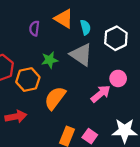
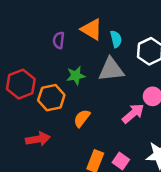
gray triangle: (81, 55) -> (111, 70), turned -40
orange semicircle: (55, 98) -> (82, 118), size x0.7

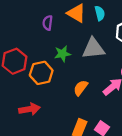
cyan semicircle: (116, 39) -> (100, 13), moved
orange semicircle: (82, 118) -> (81, 88), moved

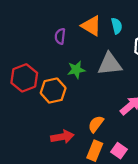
orange semicircle: (81, 88) -> (96, 124), moved
red arrow: (29, 109) -> (62, 137), moved

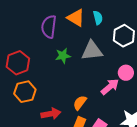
purple semicircle: (60, 36) -> (49, 27), size x1.6
orange hexagon: (53, 91) -> (25, 92), moved

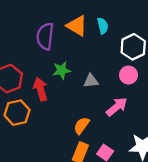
gray triangle: (92, 51) -> (91, 81), moved, size x0.6
pink circle: (126, 73) -> (129, 75), moved
red arrow: (51, 114) -> (40, 89), moved, turned -96

